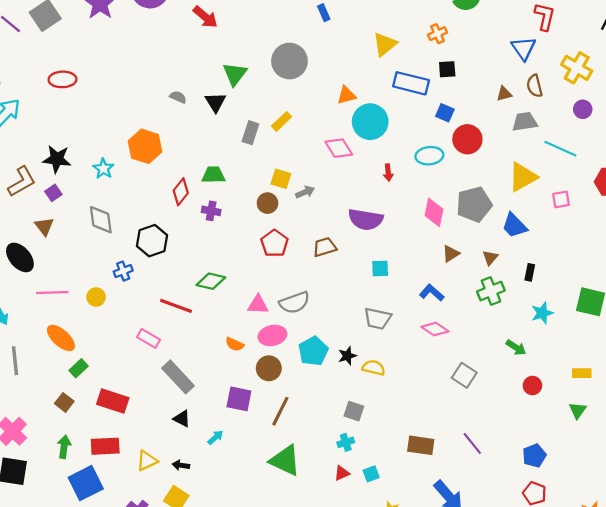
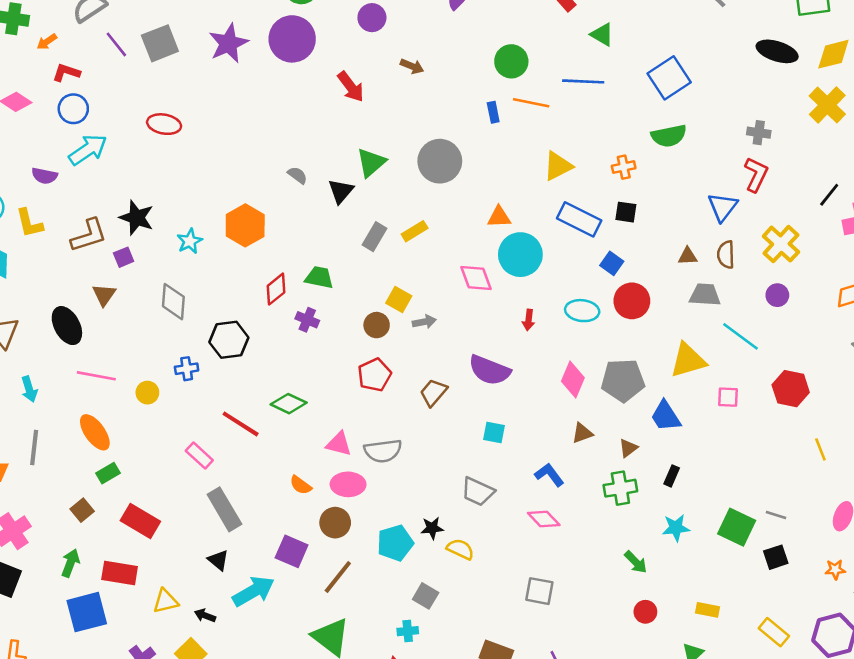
brown trapezoid: (325, 247) -> (433, 392), turned -45
cyan pentagon: (313, 351) -> (395, 543), moved
gray square: (464, 375) -> (539, 591), moved, turned -35
cyan arrow: (215, 437) -> (253, 591), size x2.0

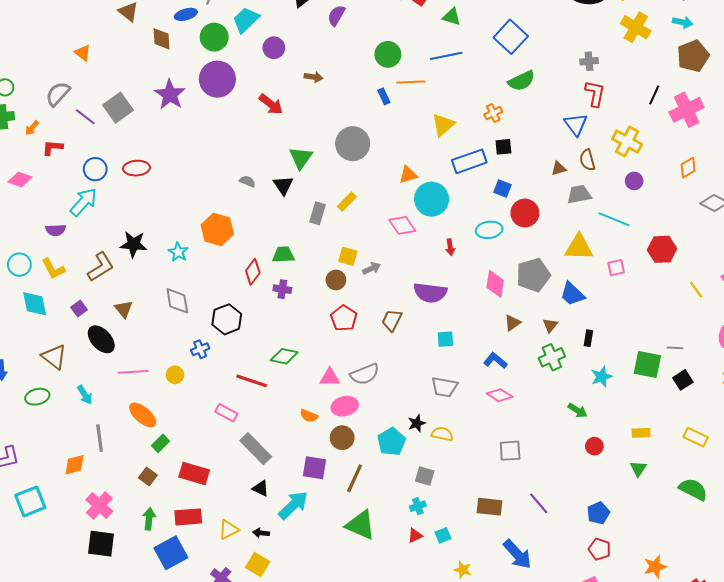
blue circle: (73, 109) -> (95, 169), moved
blue rectangle: (579, 219) -> (469, 161), turned -32
purple square: (124, 257) -> (79, 308), moved
yellow triangle: (688, 360) -> (579, 247), turned 32

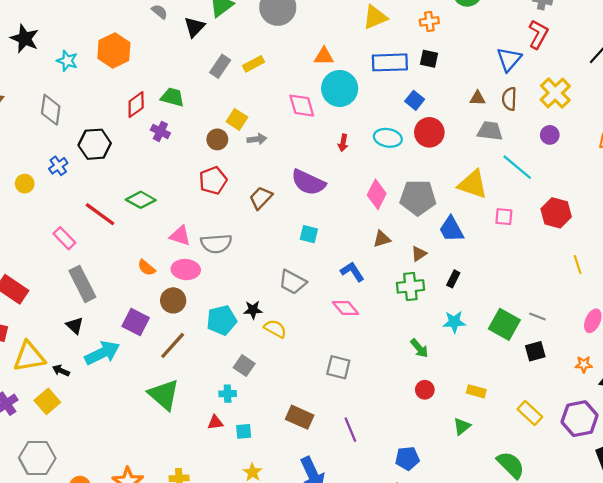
cyan star: (178, 252) -> (67, 61), turned -30
blue cross: (200, 349) -> (58, 166), turned -30
yellow triangle: (228, 530) -> (29, 357), size x1.5

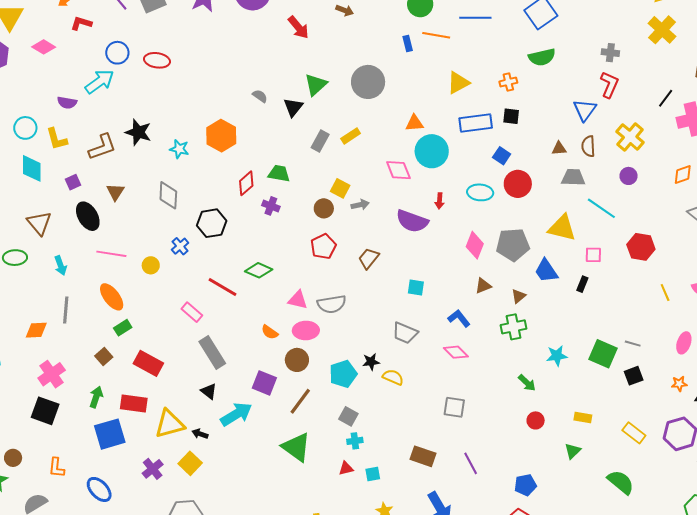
purple semicircle: (308, 182) -> (412, 221), moved
black rectangle: (453, 279) -> (582, 284), moved
gray square: (244, 366) -> (348, 416), moved

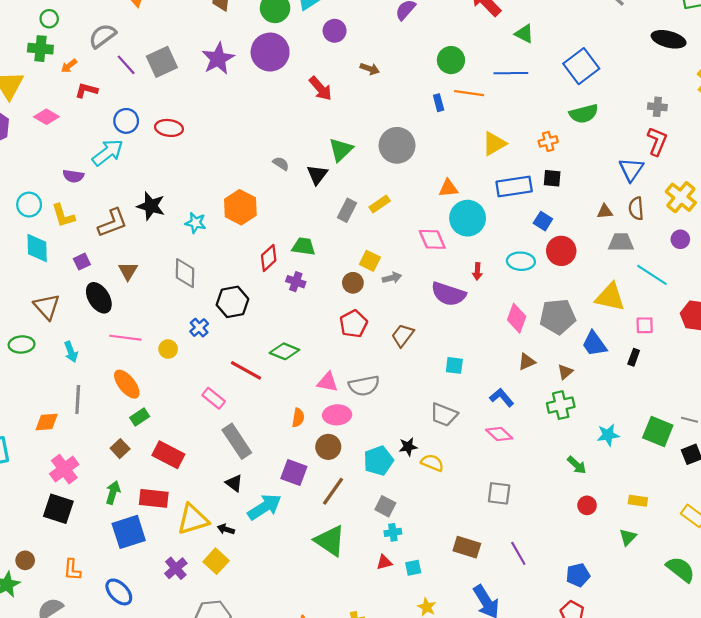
orange semicircle: (270, 332) -> (298, 418), turned -114

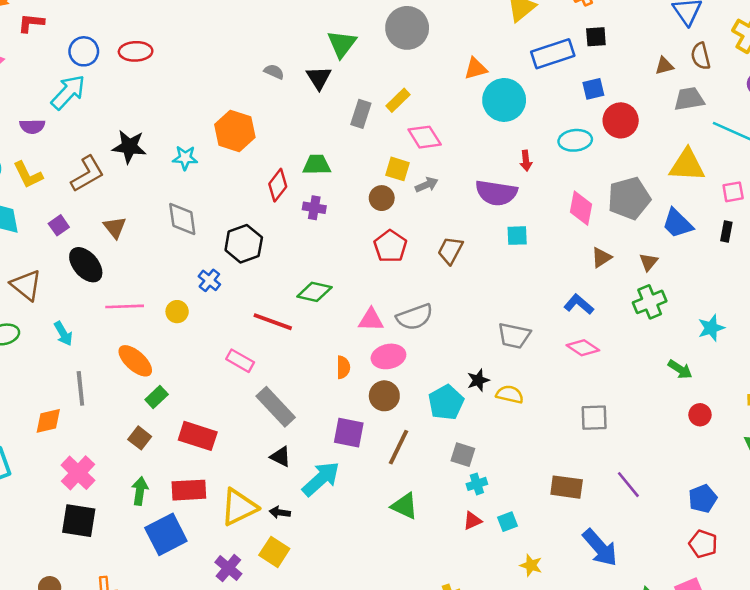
blue square: (543, 221) -> (593, 89), turned -36
pink diamond: (432, 239) -> (425, 137), moved
cyan square: (454, 365) -> (517, 236), moved
green triangle: (330, 541) -> (405, 506), size x0.7

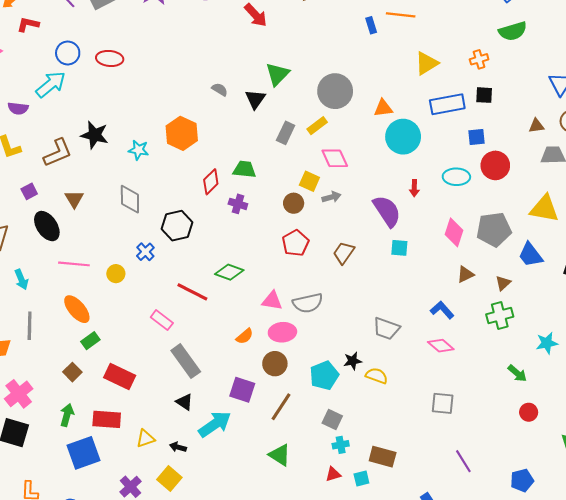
gray circle: (407, 28) -> (335, 91), moved
purple semicircle: (496, 193) -> (387, 211), turned -140
orange semicircle: (343, 367) -> (245, 336), turned 42
brown rectangle: (567, 487) -> (383, 457), moved
yellow triangle: (239, 507) -> (145, 439), size x0.6

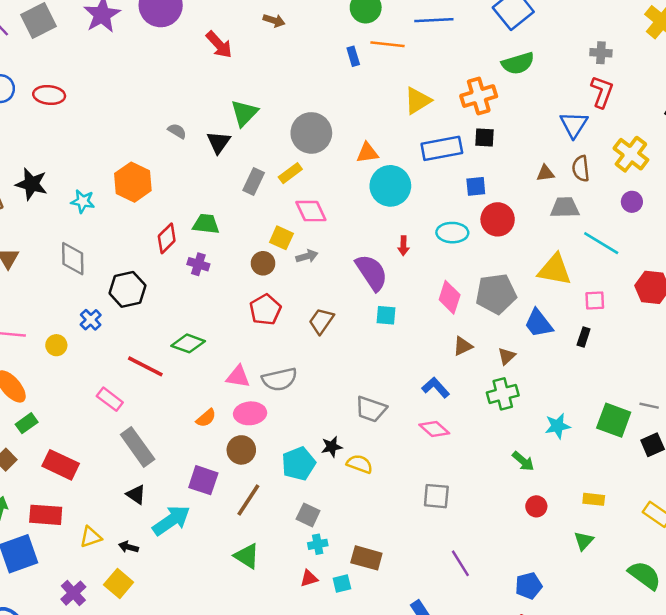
orange cross: (479, 59) -> (479, 96), size x1.6

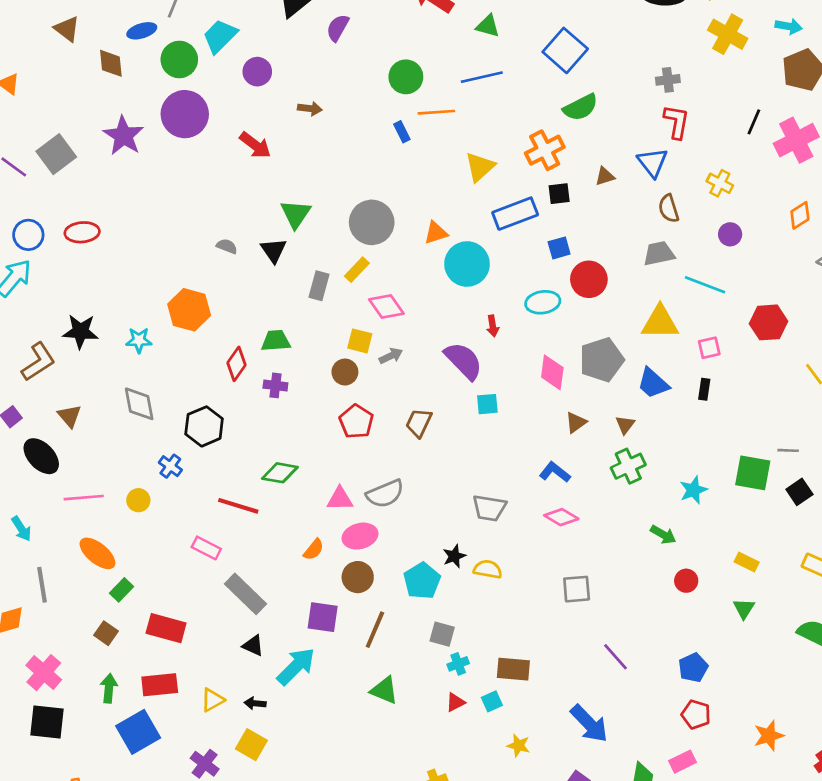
yellow cross: (631, 154) -> (720, 183), size x0.7
brown triangle: (545, 173) -> (605, 176), moved
yellow rectangle: (594, 499) -> (747, 562), turned 30

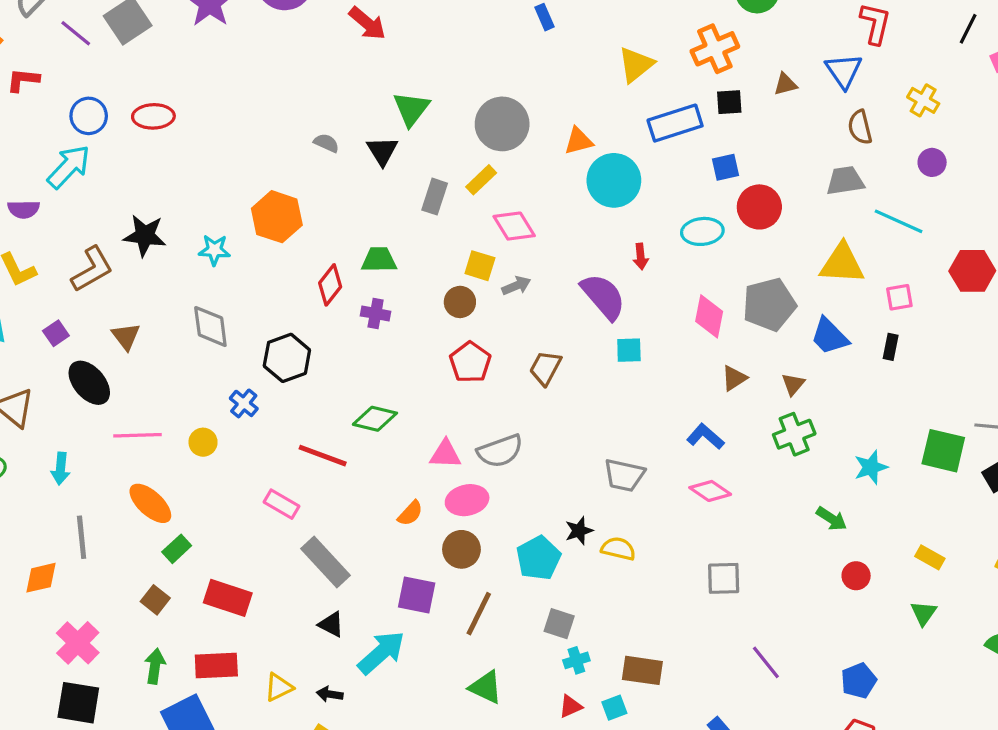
cyan arrow: (21, 529) -> (61, 469), turned 35

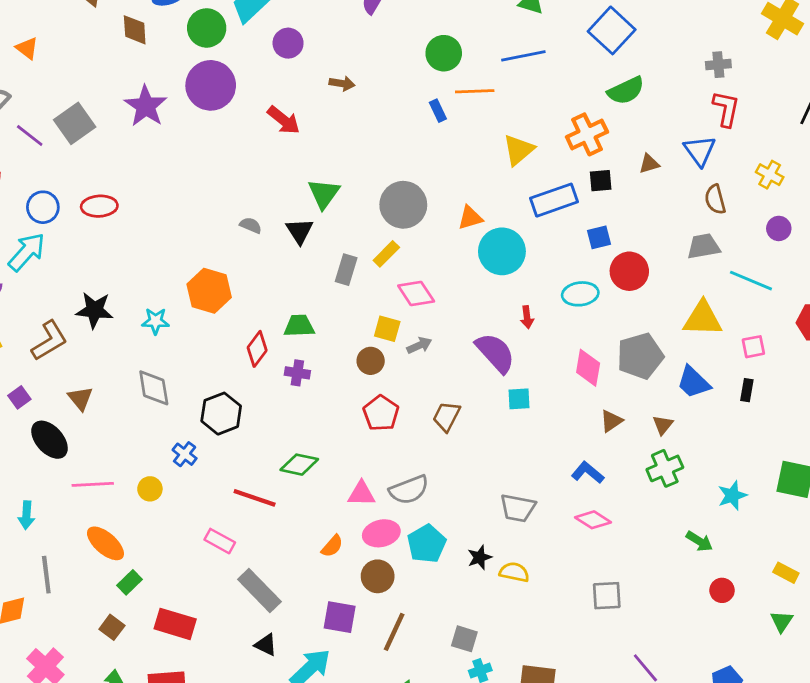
cyan pentagon: (539, 558) -> (427, 544), moved

